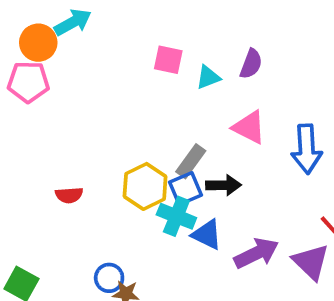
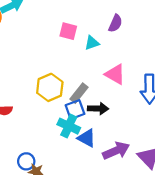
purple semicircle: (251, 64) -> (115, 23), moved
yellow hexagon: (145, 186) -> (50, 87), moved

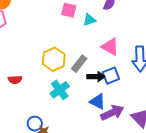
blue square: (75, 110) -> (111, 76), moved
cyan cross: (69, 126) -> (60, 90), moved, turned 30
blue triangle: (87, 138) -> (98, 102), moved

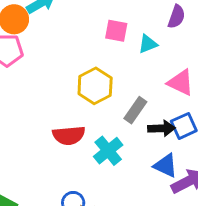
yellow hexagon: (54, 59) -> (95, 86), moved
red semicircle: (15, 80) -> (69, 135), moved, size x1.5

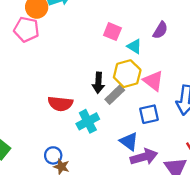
cyan triangle: (148, 44) -> (134, 46), turned 42
yellow hexagon: (95, 86) -> (127, 74), moved
black arrow: (161, 128) -> (98, 83), moved, turned 84

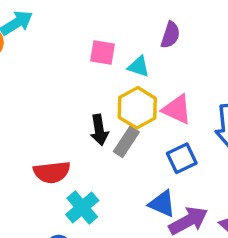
cyan cross: (88, 121) -> (82, 208), moved

